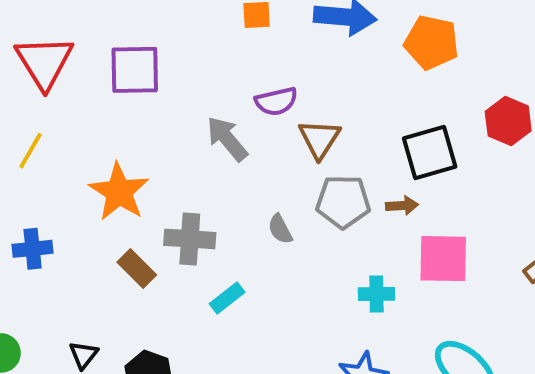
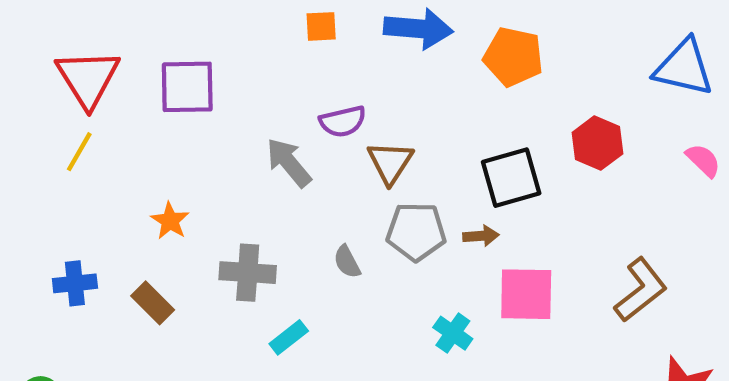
yellow line: (31, 151) -> (79, 152), moved
orange star: (119, 192) -> (170, 221), size x0.6
brown rectangle: (137, 268) -> (153, 303), moved
cyan cross: (376, 294) -> (453, 333), turned 36

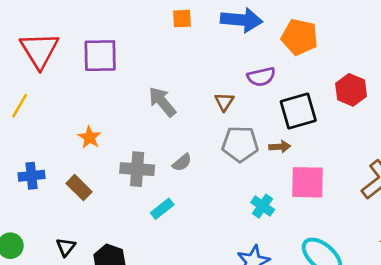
purple semicircle: (343, 121) -> (261, 77), moved
yellow line: (79, 152) -> (20, 106), moved
brown triangle: (390, 162) -> (224, 102), size x0.7
gray semicircle: (347, 262) -> (182, 163), moved, turned -102

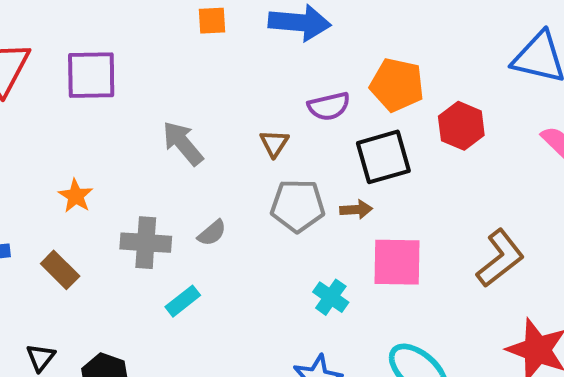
orange pentagon: (300, 37) -> (397, 85), moved

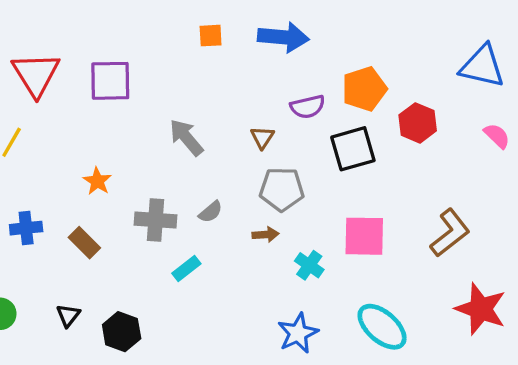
orange pentagon: (397, 85) -> (364, 89), turned -30
brown arrow: (356, 210) -> (266, 235), moved

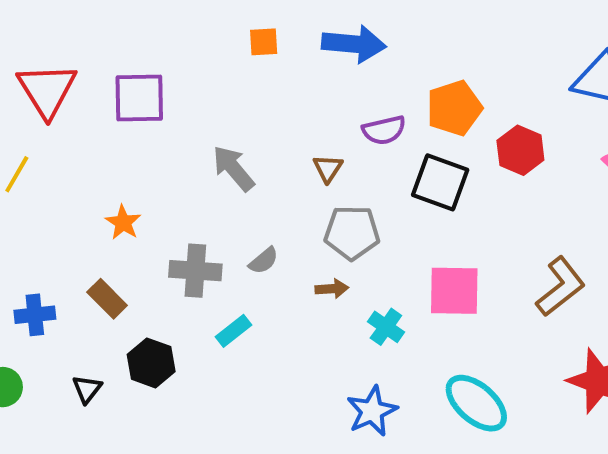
black square: (353, 149) -> (440, 182), turned 36
blue cross: (26, 228) -> (35, 315), moved
black hexagon: (122, 332) -> (151, 363), moved

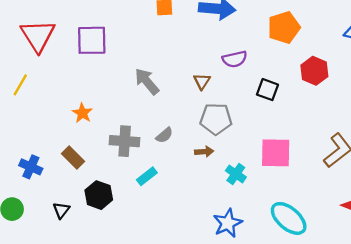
orange pentagon: (454, 108) -> (284, 27), moved
black square: (440, 182) -> (267, 90), size x0.7
blue cross: (35, 315) -> (31, 167), turned 30

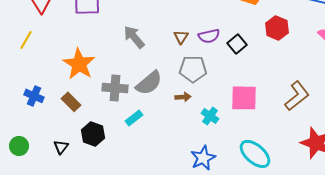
purple semicircle: (235, 59) -> (209, 36), moved
black square: (267, 90) -> (237, 44), turned 30
orange star: (82, 113) -> (79, 64), size x1.8
gray semicircle: (164, 135) -> (149, 83), size x1.8
blue cross: (31, 167) -> (34, 96), moved

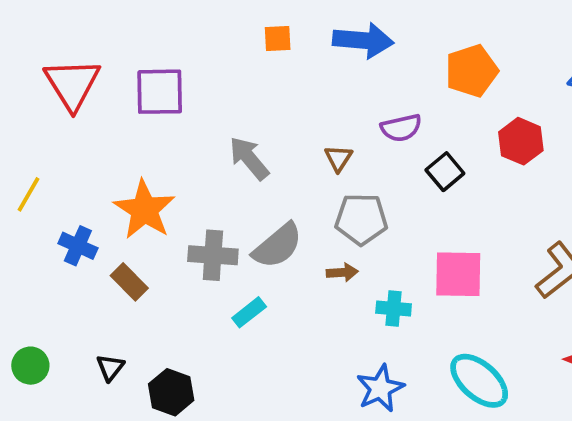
purple semicircle: (209, 36) -> (401, 128), moved
yellow line: (26, 40) -> (28, 194), moved
blue cross: (34, 96) -> (78, 246), moved
cyan cross: (210, 116) -> (394, 309), turned -30
black hexagon: (93, 134) -> (171, 392), moved

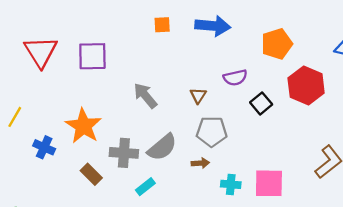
red hexagon: (521, 141) -> (306, 85), size x1.4
pink square: (458, 274) -> (269, 183), moved
brown rectangle: (129, 282) -> (91, 174), moved

